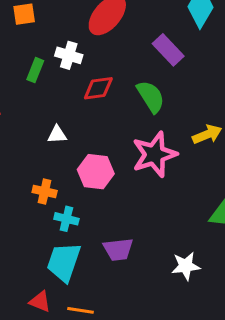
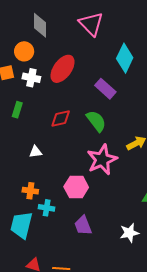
white cross: (69, 55) -> (31, 78), moved
pink hexagon: (96, 172) -> (76, 187), moved
purple trapezoid: (118, 249) -> (83, 225), turned 80
cyan trapezoid: (64, 262) -> (22, 225), moved

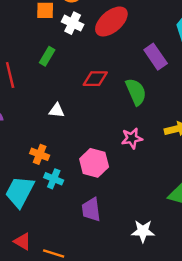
pink star: (102, 160) -> (132, 138), size x0.6

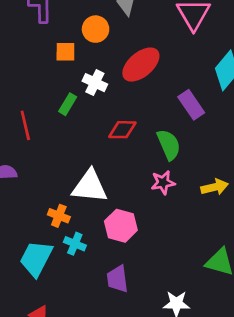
white cross: (73, 23) -> (95, 83), moved
white triangle: (57, 110) -> (90, 186), moved, size x2.0
pink star: (132, 138) -> (163, 182), moved

